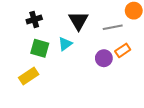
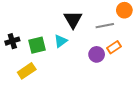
black cross: (34, 19) -> (12, 41), moved
green square: (40, 48) -> (37, 45), turned -30

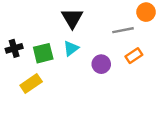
black triangle: (73, 19) -> (72, 18), moved
purple circle: (97, 54) -> (101, 64), moved

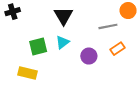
black cross: (14, 48) -> (13, 12), moved
yellow rectangle: (31, 83) -> (28, 73), turned 48

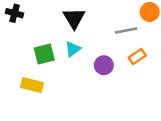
black cross: (13, 12) -> (15, 13), turned 32

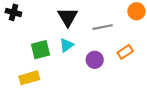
gray line: (126, 31) -> (103, 27), moved
yellow rectangle: (32, 85) -> (29, 78), turned -30

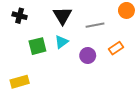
black cross: (13, 12) -> (20, 16), moved
yellow rectangle: (29, 78) -> (20, 82), moved

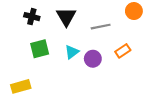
black cross: (20, 16) -> (32, 17), moved
cyan triangle: (61, 42) -> (72, 52), moved

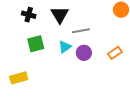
gray line: (101, 27) -> (81, 31), moved
orange rectangle: (123, 51) -> (115, 53), moved

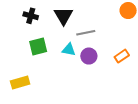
cyan triangle: (65, 47) -> (69, 50), turned 48

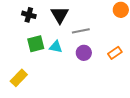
cyan triangle: (69, 50) -> (56, 47), moved
yellow rectangle: (20, 82) -> (19, 78), turned -30

